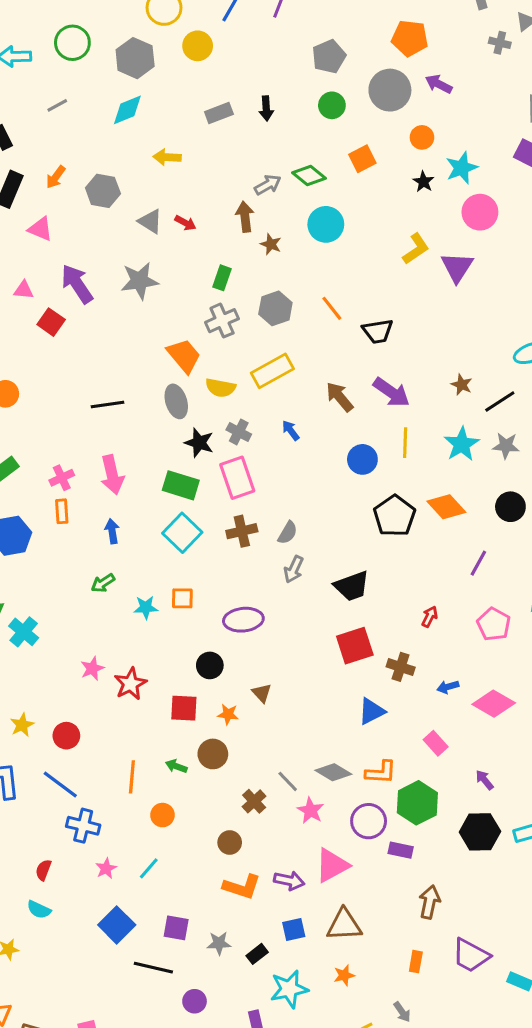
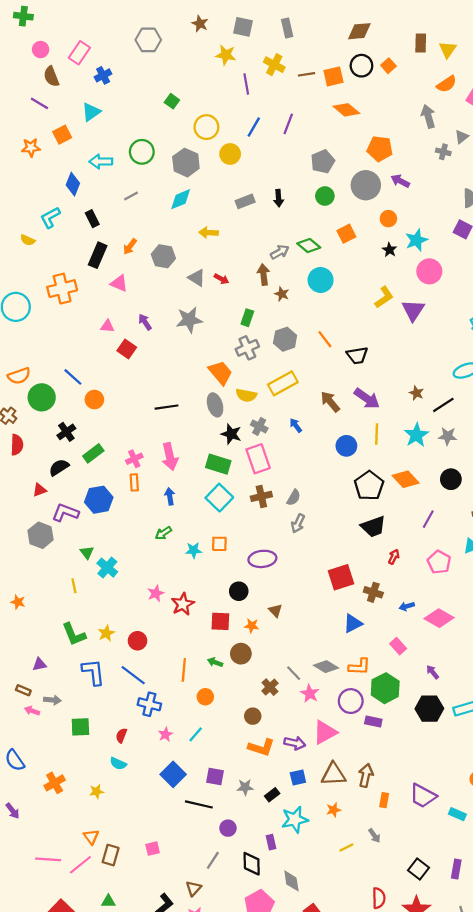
purple arrow: (77, 284) -> (145, 322), size x0.6
black trapezoid: (352, 586) -> (373, 527), moved
brown arrow: (430, 902) -> (366, 775), moved

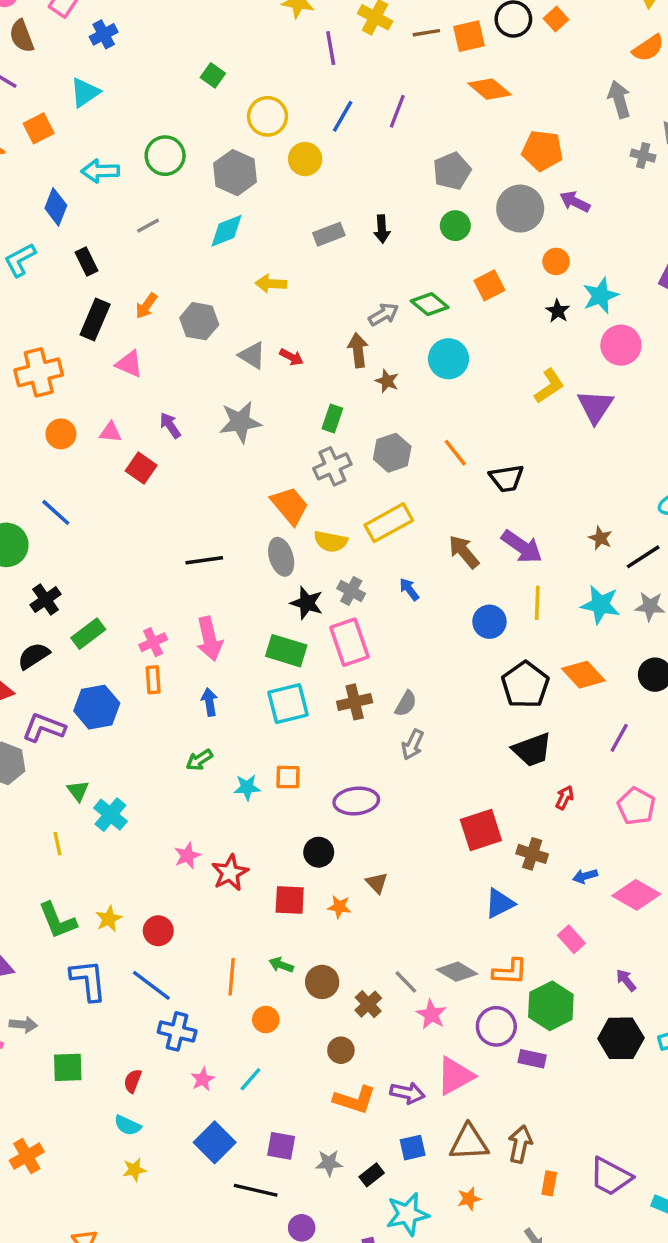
orange circle: (94, 400) -> (61, 434), moved
cyan star: (416, 435) -> (600, 605), turned -30
cyan square: (219, 498) -> (288, 704), turned 32
brown circle: (241, 654) -> (322, 982), moved
yellow star: (97, 792) -> (134, 1170), moved

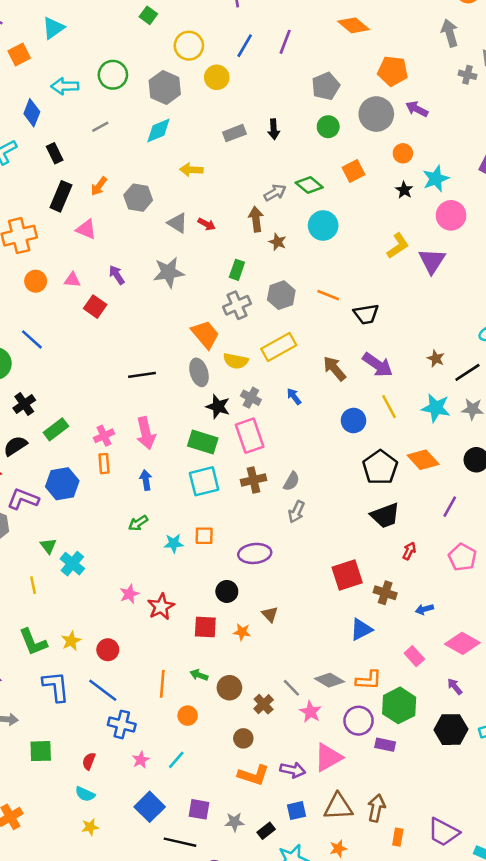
orange line: (455, 453) -> (328, 295), turned -30
yellow line: (537, 603) -> (389, 407), turned -30
pink diamond: (636, 895) -> (462, 643), moved

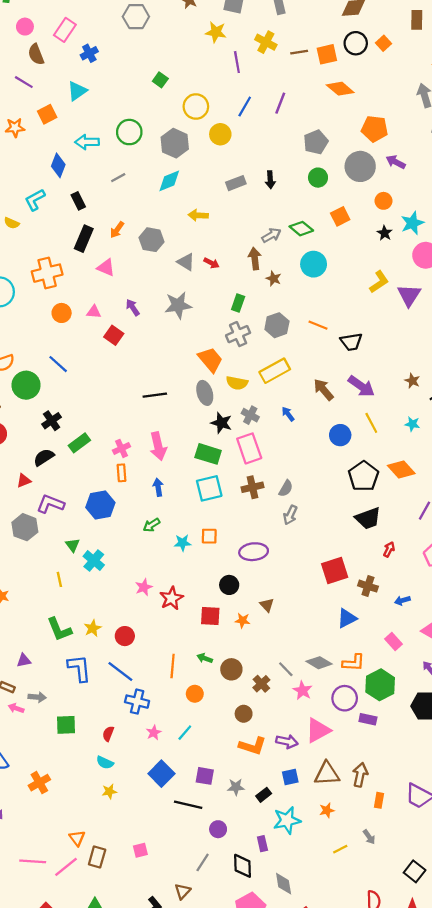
cyan star: (436, 408) -> (412, 424), size x0.6
blue hexagon: (62, 484) -> (100, 505), moved

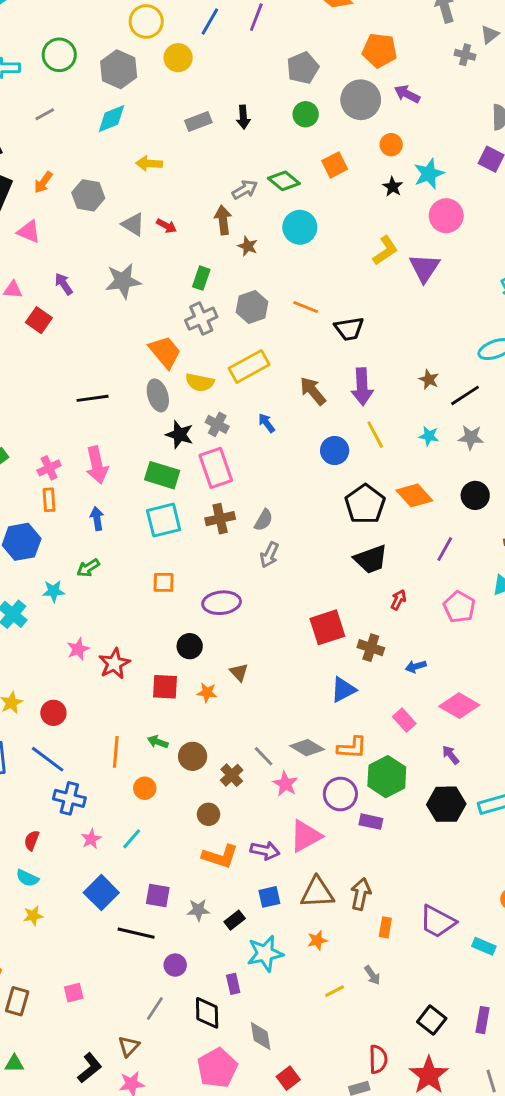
purple arrow: (361, 386) -> (362, 387), turned 52
cyan star: (183, 543) -> (53, 591), moved

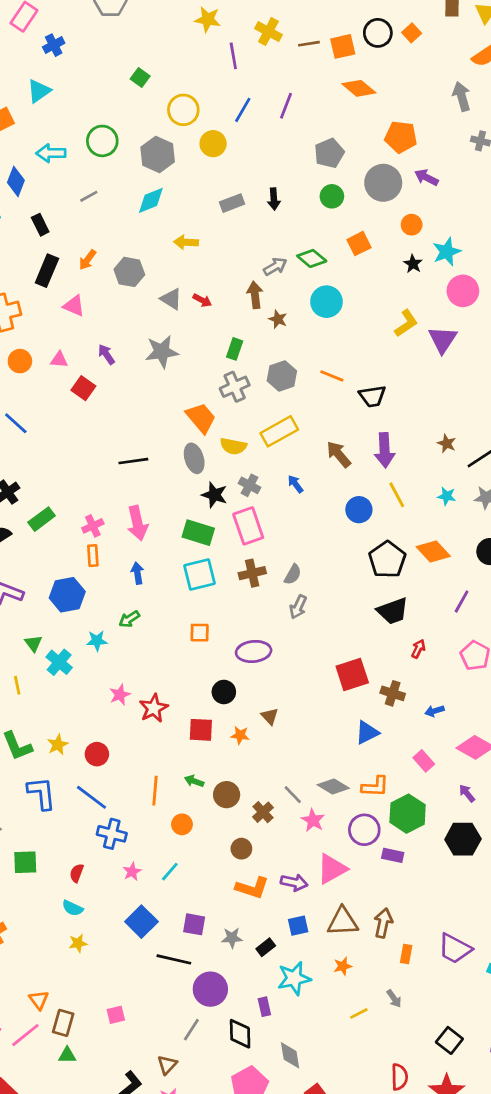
purple circle: (175, 965) -> (210, 989), size x1.6
green triangle: (14, 1064) -> (67, 1055), moved

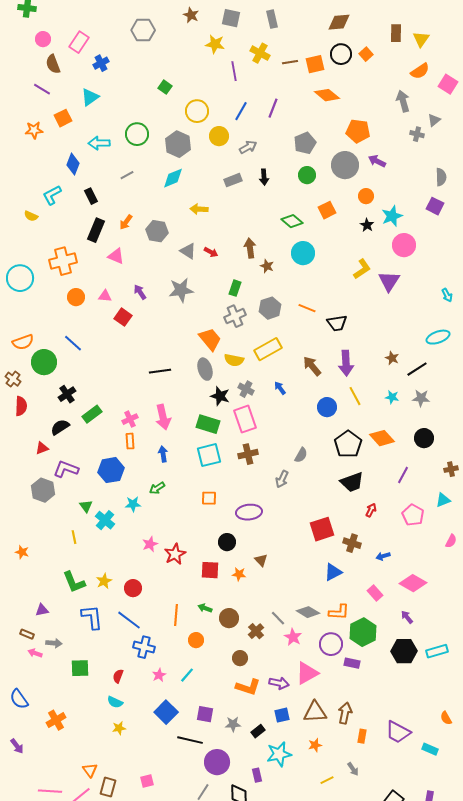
gray arrow: (275, 267) -> (248, 147), moved
gray semicircle: (293, 574) -> (301, 455), moved

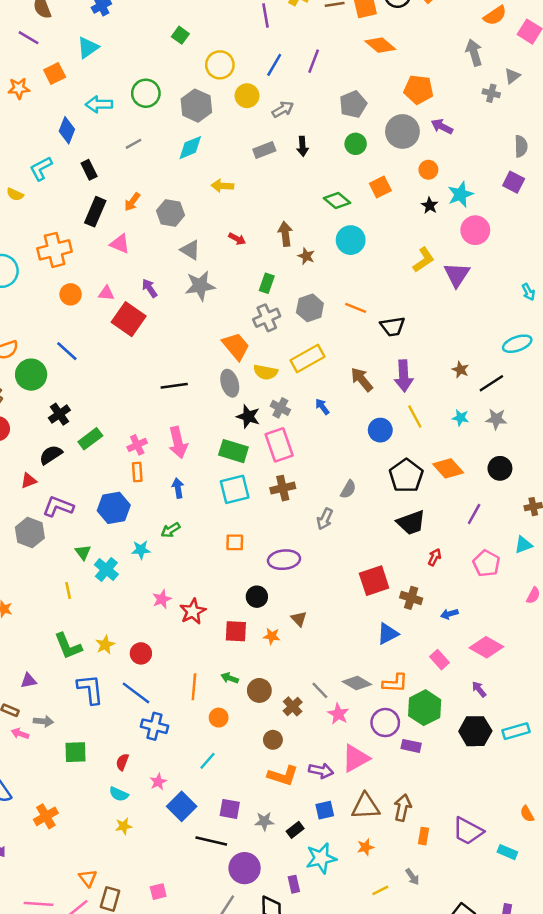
gray triangle: (188, 251) -> (190, 250), moved
red square: (123, 317) -> (129, 319), size x1.5
pink star: (159, 675) -> (158, 782), moved

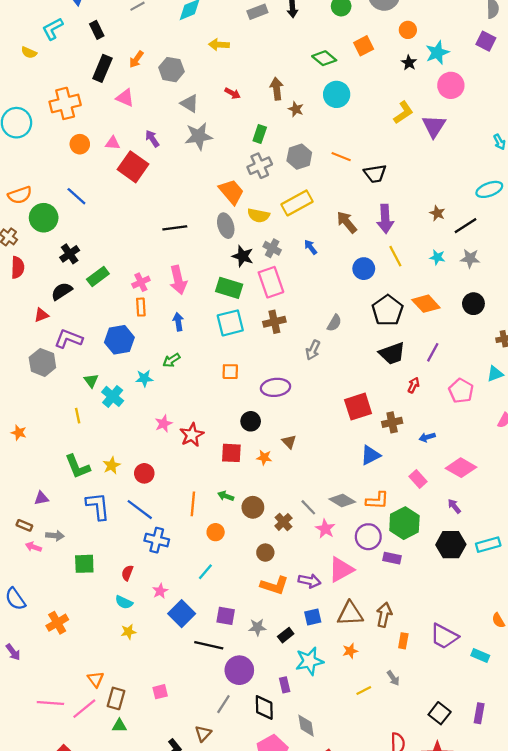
purple line: (474, 514) -> (433, 352), moved
brown cross: (411, 598) -> (392, 422), turned -30

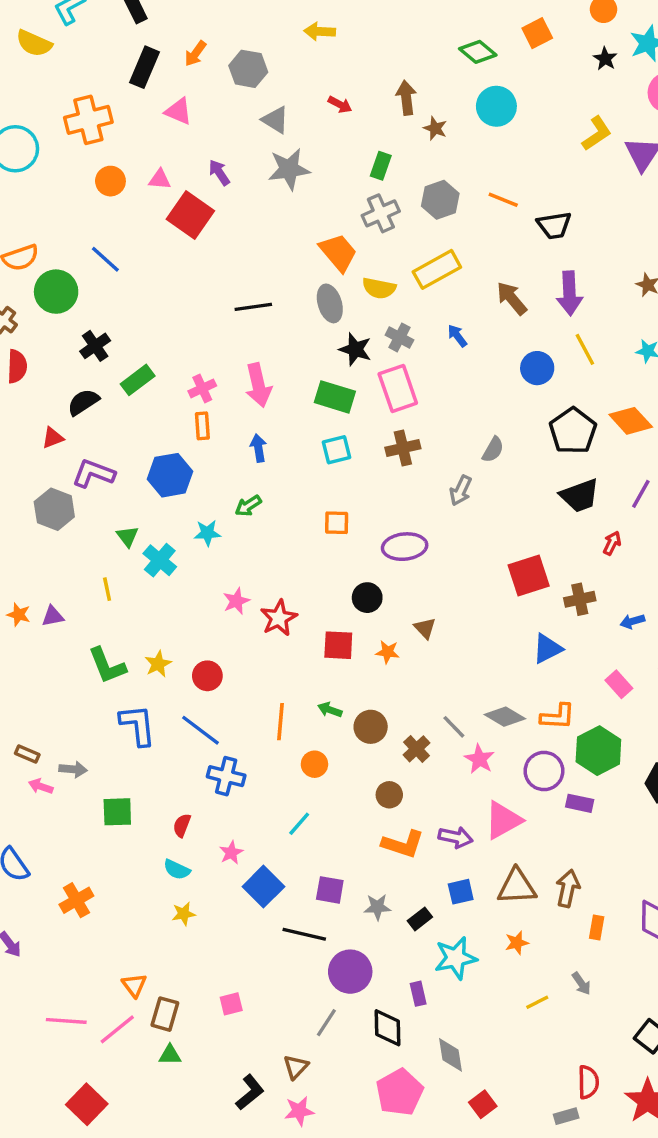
yellow semicircle: (29, 53) -> (34, 43), size x1.5
cyan square: (230, 323) -> (337, 450), size x0.7
purple triangle: (41, 498) -> (53, 616), moved

